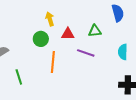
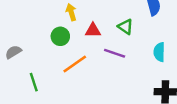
green triangle: (95, 31) -> (125, 27), turned 40
orange line: (53, 62) -> (75, 64), turned 50

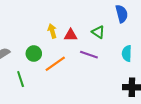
yellow arrow: (71, 12) -> (52, 31), moved
green circle: (60, 36) -> (34, 54), moved

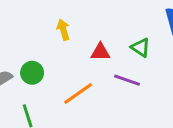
yellow arrow: (52, 31) -> (63, 30), moved
green circle: (34, 54) -> (32, 73), moved

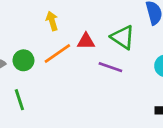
green triangle: (140, 48) -> (123, 37), size x1.4
orange line: (78, 94) -> (57, 54), moved

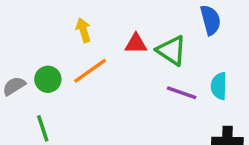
red triangle: (86, 41) -> (136, 44), moved
purple line: (110, 67) -> (182, 93), moved

